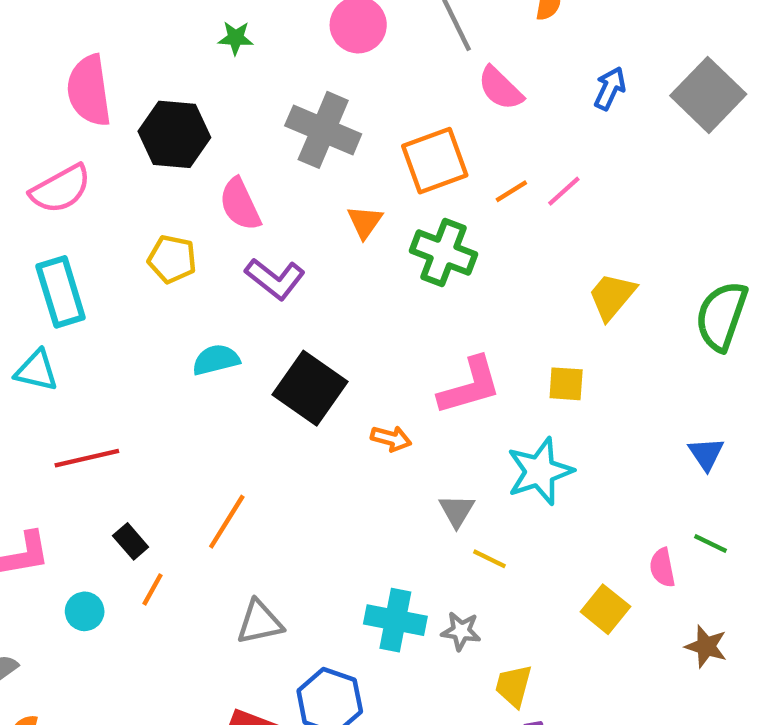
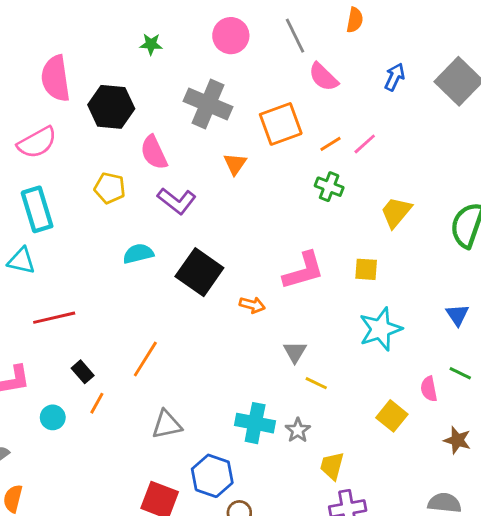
green cross: (444, 252) -> (329, 187), moved, size x0.7
cyan star: (540, 471) -> (380, 329), moved
gray star: (461, 631) -> (298, 430), turned 30

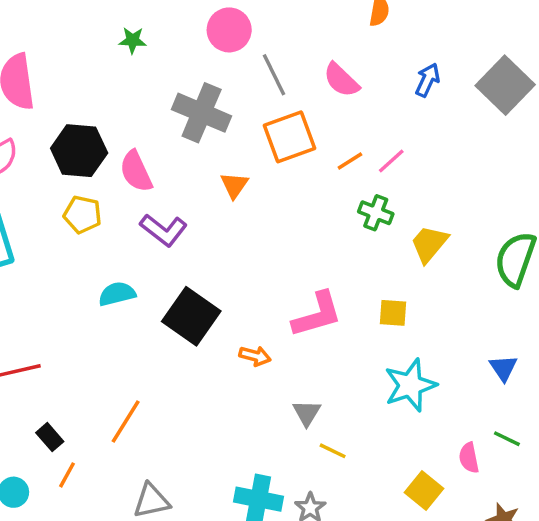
gray line: (295, 36) -> (274, 75), moved
black hexagon: (111, 107) -> (79, 151), moved
green cross: (329, 187) -> (376, 213), moved

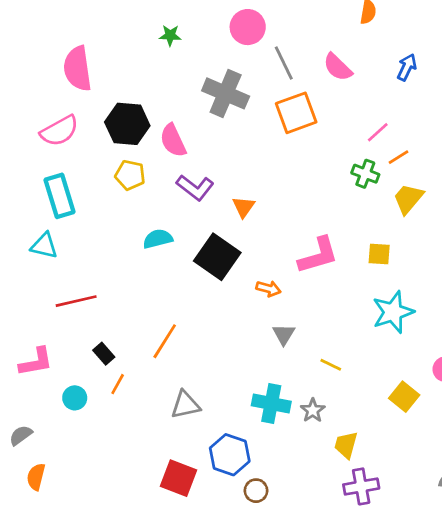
orange line: (350, 161) -> (399, 157), moved
orange triangle: (234, 185) -> (244, 207), moved
gray triangle: (307, 413) -> (284, 334), moved

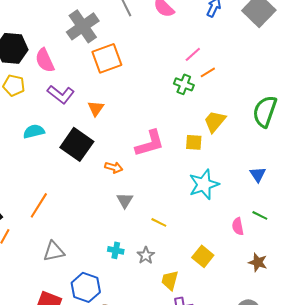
gray cross: (226, 93) -> (83, 26), turned 32
orange square: (296, 113) -> (107, 58), moved
yellow trapezoid: (408, 199) -> (215, 121), moved
yellow square: (404, 397) -> (203, 256), moved
cyan cross: (271, 403) -> (116, 250), size x0.6

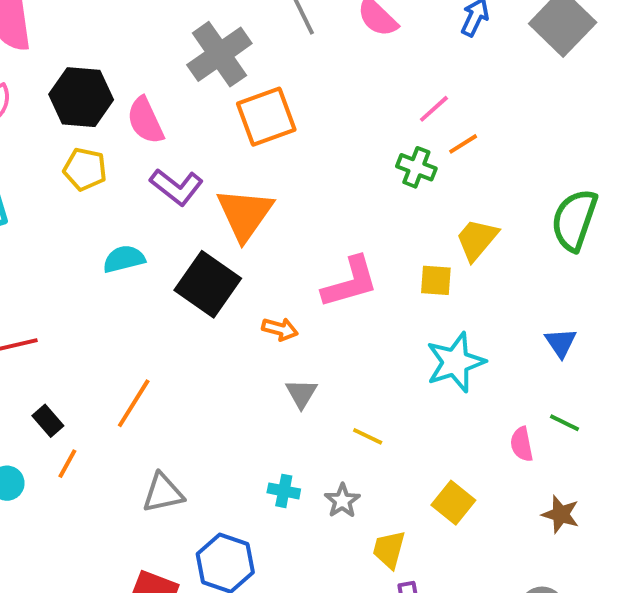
orange triangle: (96, 108) -> (245, 214), size x1.8

